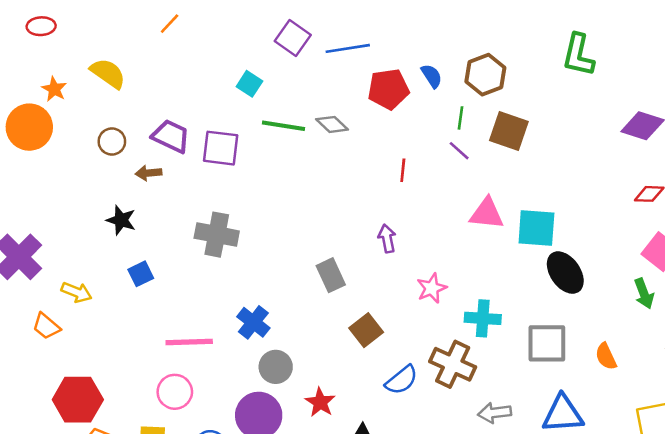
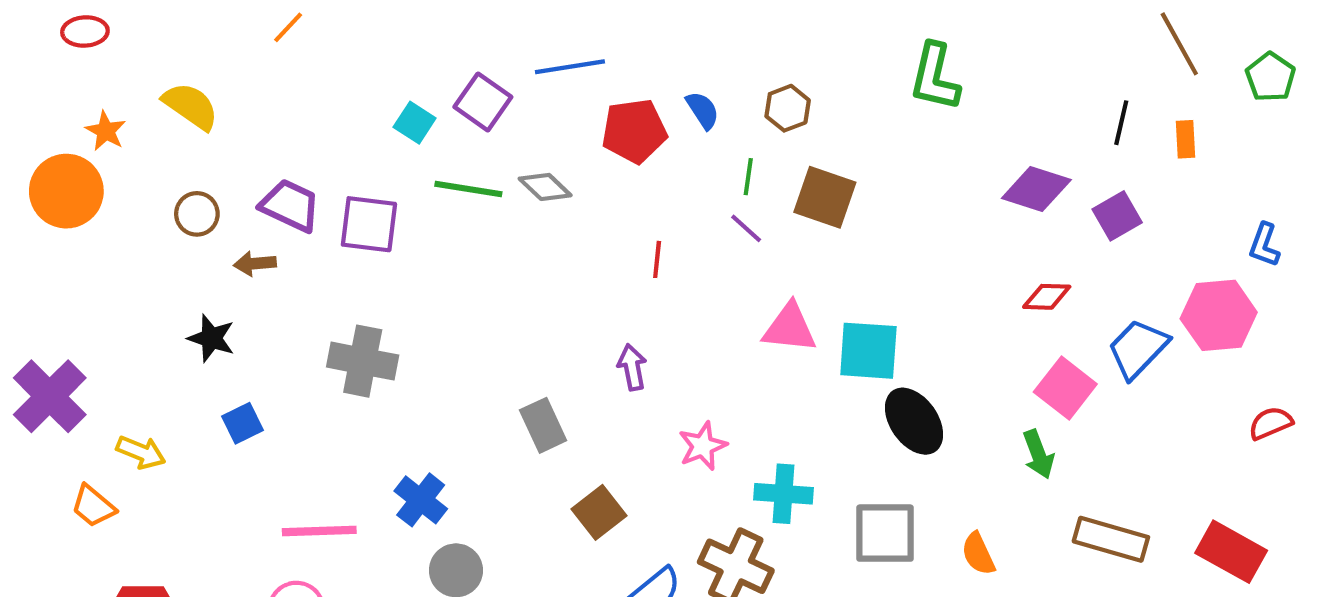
purple square: (293, 38) -> (483, 102), moved
brown hexagon: (485, 75) -> (788, 108), size x0.7

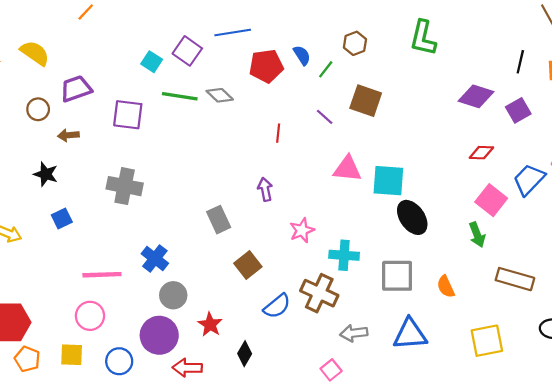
brown hexagon: (788, 108) -> (355, 43), moved
green line: (748, 177) -> (326, 69), moved, turned 30
purple trapezoid: (290, 206) -> (76, 89), moved, turned -44

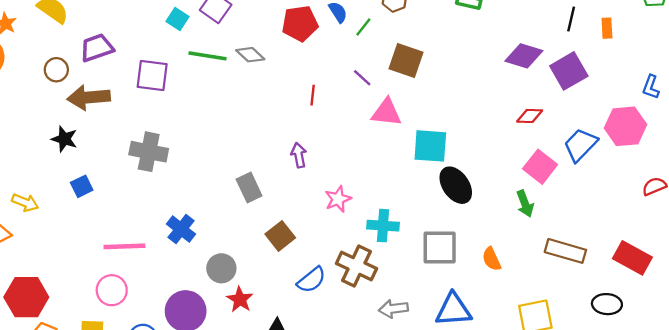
purple square: (518, 110) -> (569, 71), size x1.4
brown arrow: (68, 135) -> (89, 97), size x1.8
pink triangle: (347, 169) -> (386, 112), moved
gray circle: (173, 295) -> (221, 268), moved

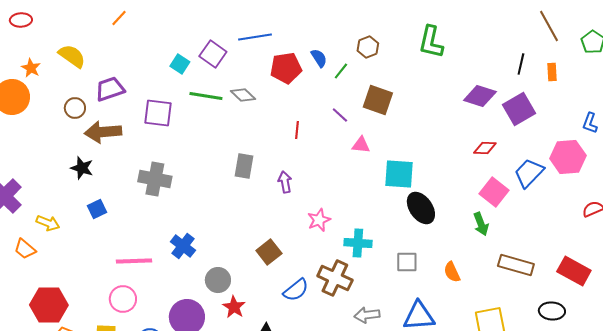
pink triangle: (386, 112) -> (361, 145), size x0.7
gray rectangle: (249, 187) -> (244, 166), moved, turned 35
gray square: (440, 248) -> (407, 262), size x0.7

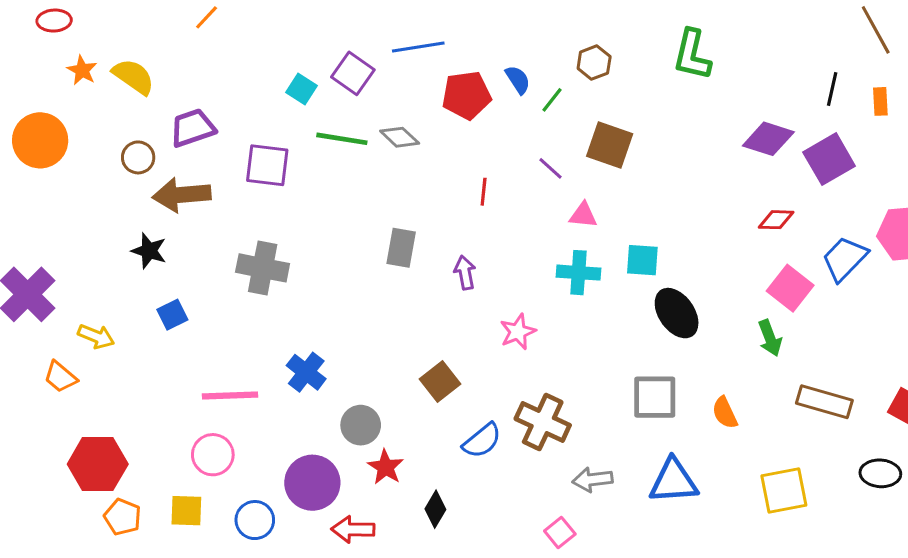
orange star: (31, 68) -> (82, 70), moved
cyan square: (399, 174) -> (642, 260), size x0.7
cyan cross: (358, 243) -> (578, 273), moved
gray square: (407, 262) -> (655, 397), size x1.4

